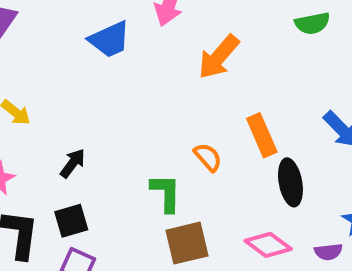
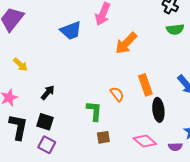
black square: (71, 221) -> (45, 122), turned 30
brown square: (187, 243) -> (103, 137), size x0.6

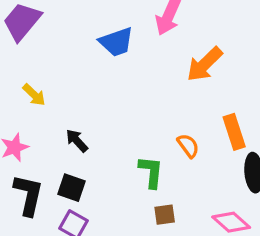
black arrow: (48, 93) -> (77, 141), turned -84

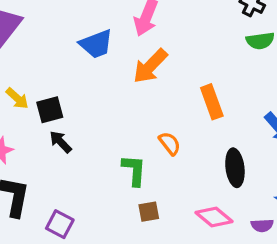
orange arrow: (205, 64) -> (150, 66), moved
orange rectangle: (234, 132) -> (212, 102), moved
black square: (71, 188) -> (50, 110), moved, turned -32

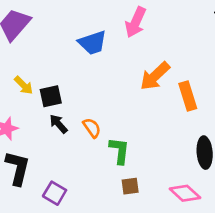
orange arrow: (150, 66) -> (155, 76), moved
orange semicircle: (170, 143) -> (92, 128), moved

